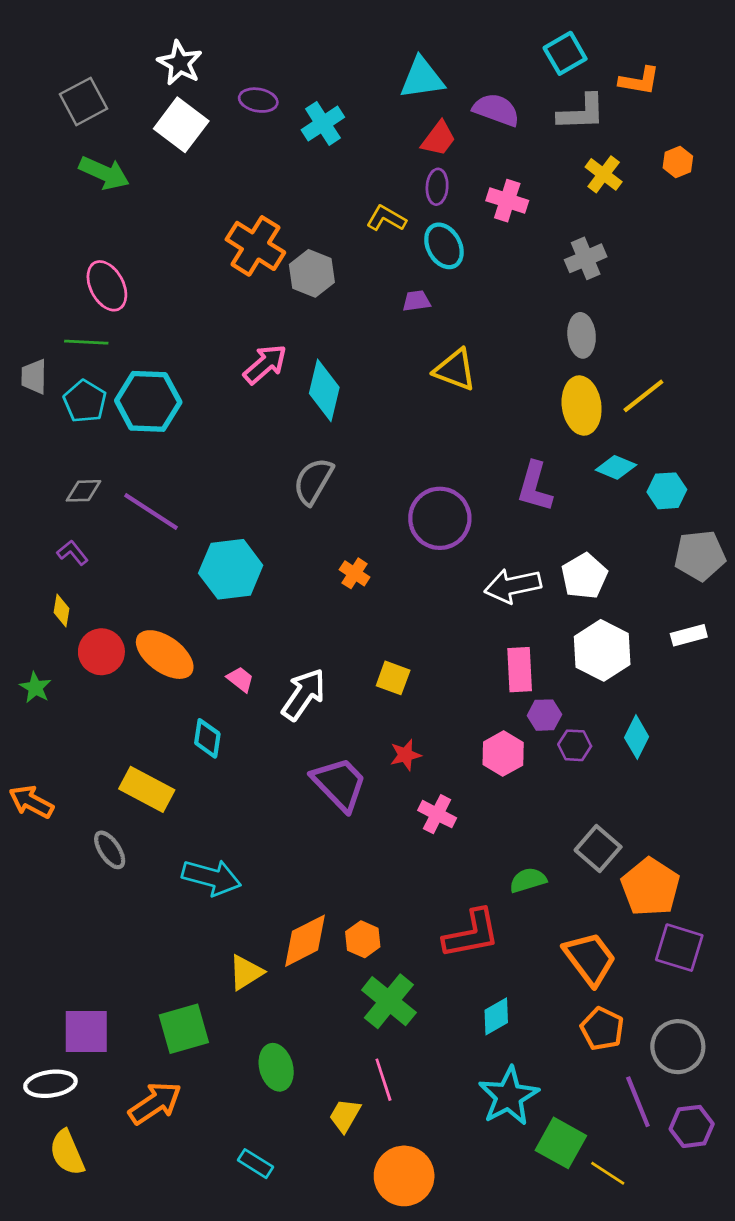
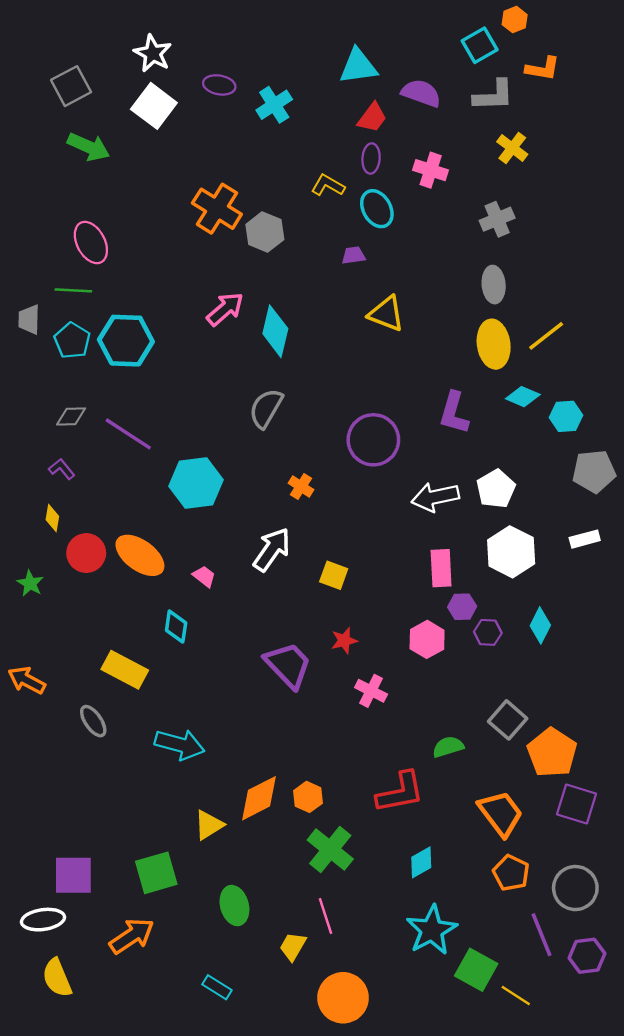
orange hexagon: (678, 162) -> (515, 20), moved
white arrow: (304, 694) -> (272, 550), moved

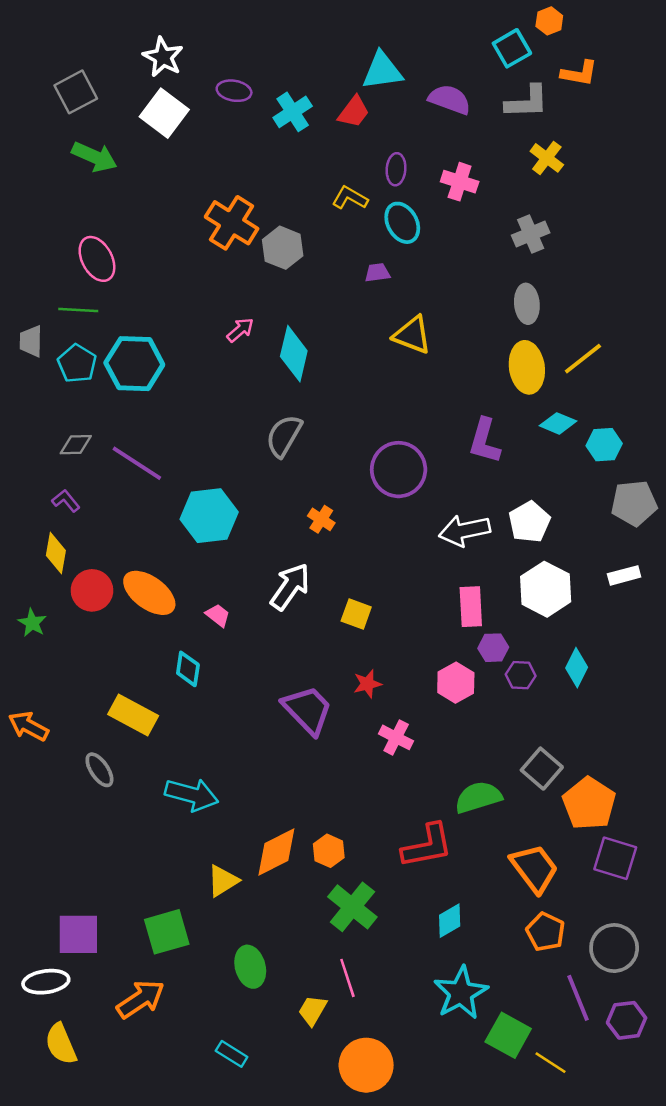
red trapezoid: (372, 118) -> (354, 112), moved
pink arrow: (225, 309) -> (240, 330), size x0.7
yellow diamond: (52, 518) -> (56, 553), size x1.4
green semicircle: (448, 747) -> (478, 797), size x1.4

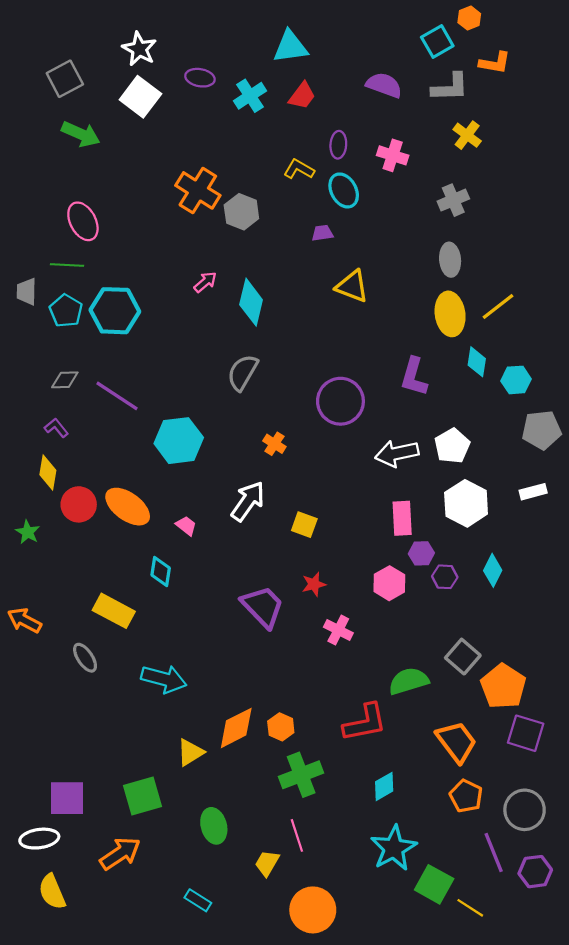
cyan triangle: (382, 71) -> (290, 47), moved
cyan diamond: (558, 423) -> (477, 362), turned 76
green cross: (352, 907) -> (301, 775), turned 30

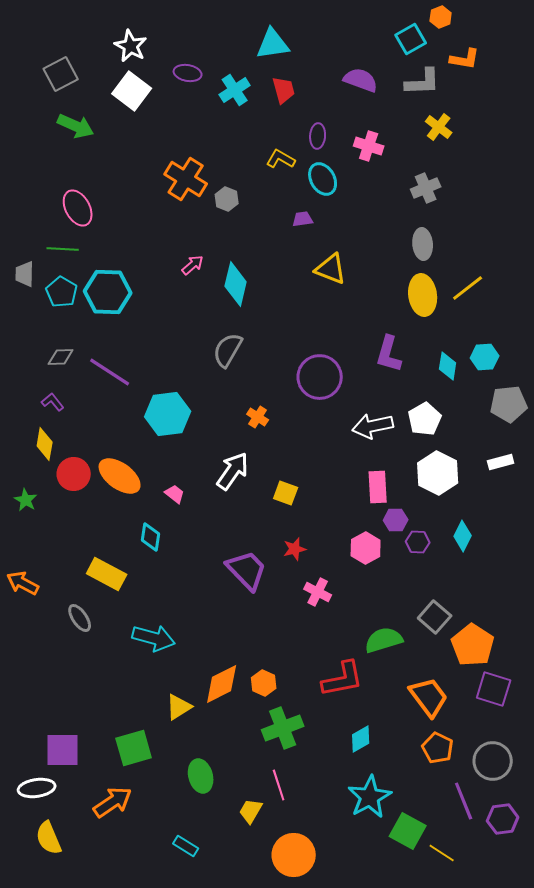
red trapezoid: (302, 96) -> (284, 90), turned -52
gray hexagon: (241, 212) -> (227, 199), size x0.7
cyan diamond: (477, 362) -> (448, 366), moved

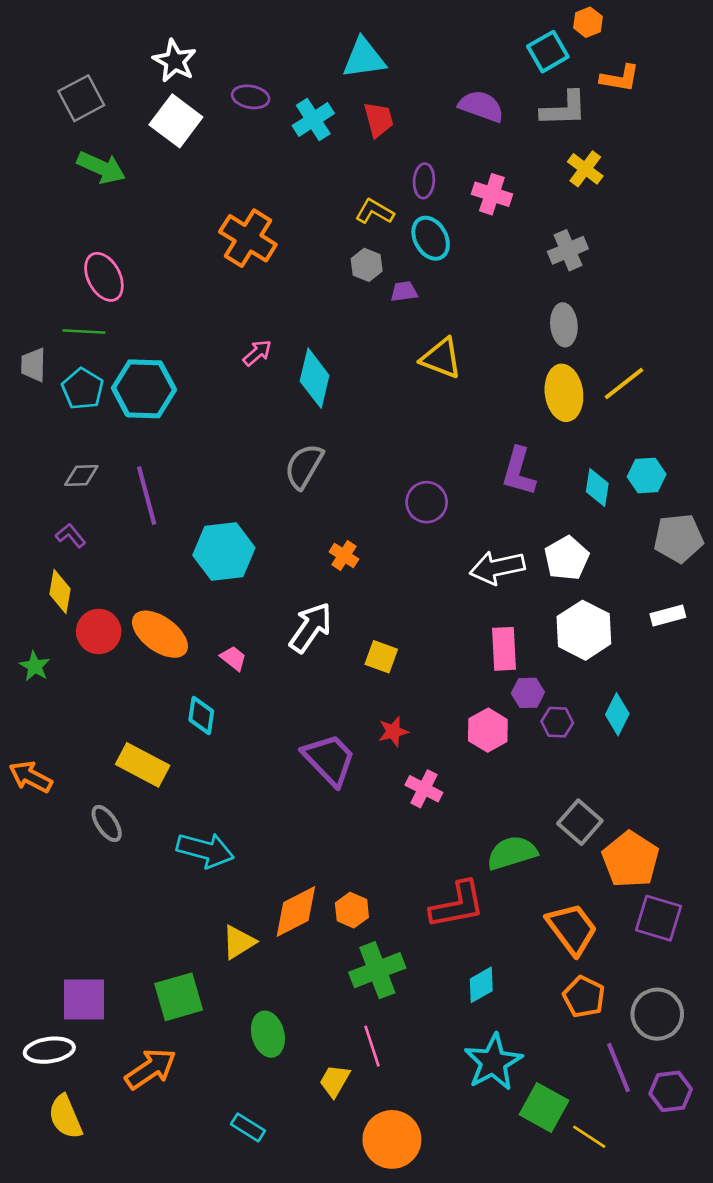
gray hexagon: (227, 199) -> (367, 265), moved
purple line: (110, 372) -> (147, 496), turned 42
purple circle: (320, 377) -> (427, 502), size x0.7

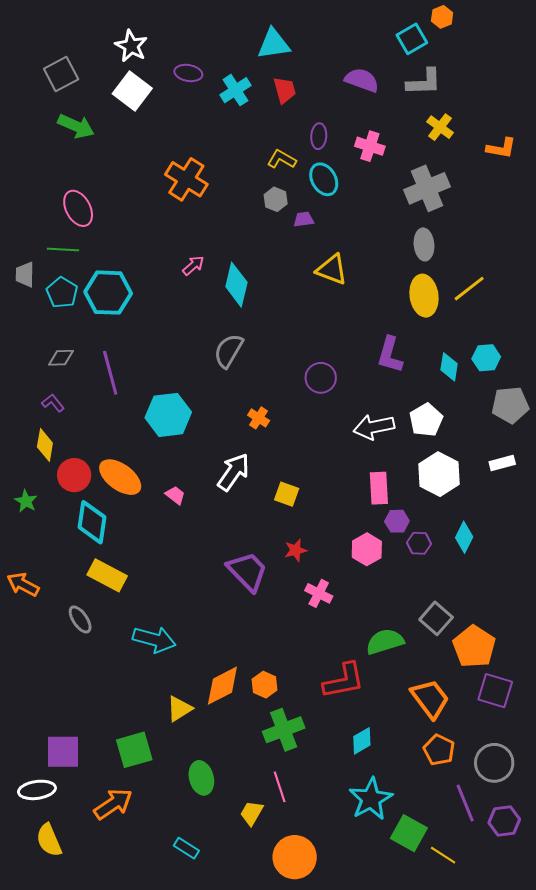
orange L-shape: (620, 78) -> (501, 148), moved
gray cross: (568, 250) -> (427, 188), size x1.5
cyan diamond: (201, 715) -> (92, 522), moved, size x1.5

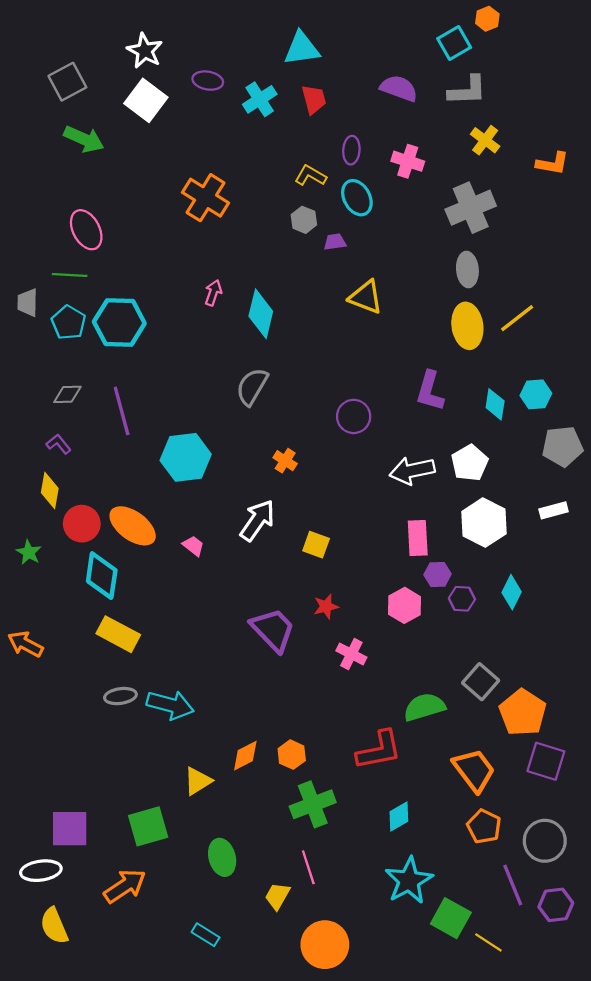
pink arrow: (193, 266) -> (213, 293), turned -30
gray ellipse: (80, 619) -> (120, 696), moved, turned -64
orange diamond: (222, 686) -> (245, 756), size x0.7

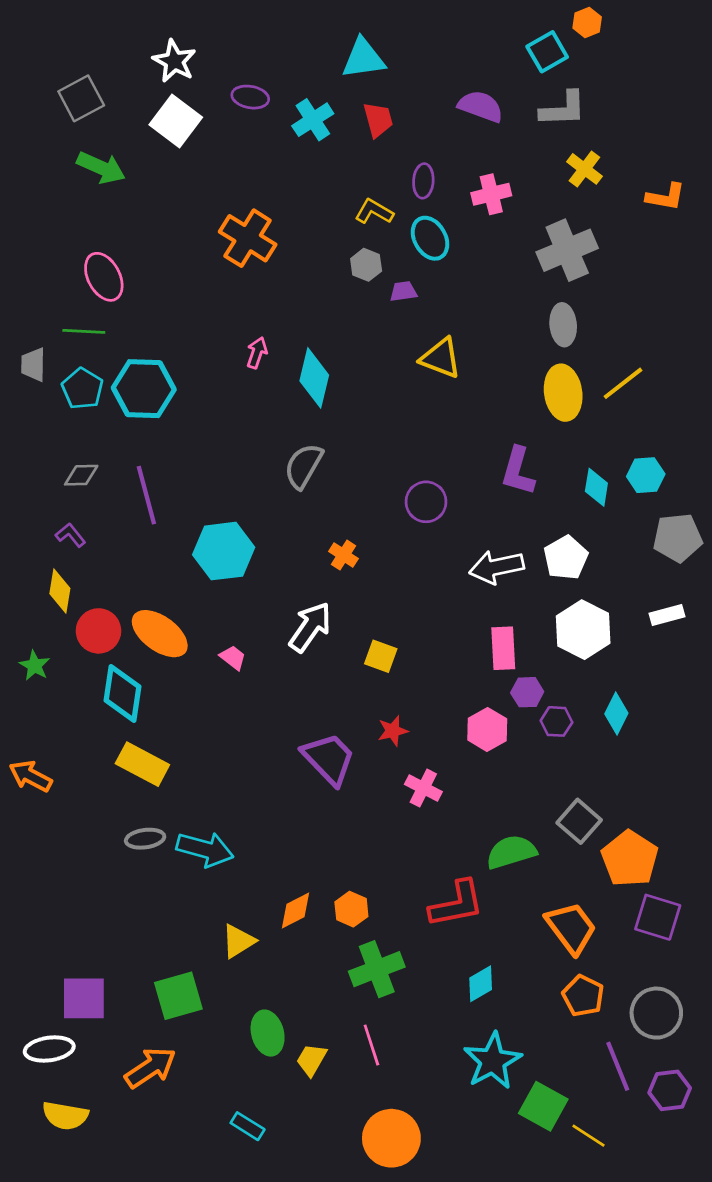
pink cross: (408, 161) -> (491, 194), turned -32
yellow trapezoid: (277, 896) -> (312, 1060), moved
yellow semicircle: (54, 926) -> (65, 1116), turned -57

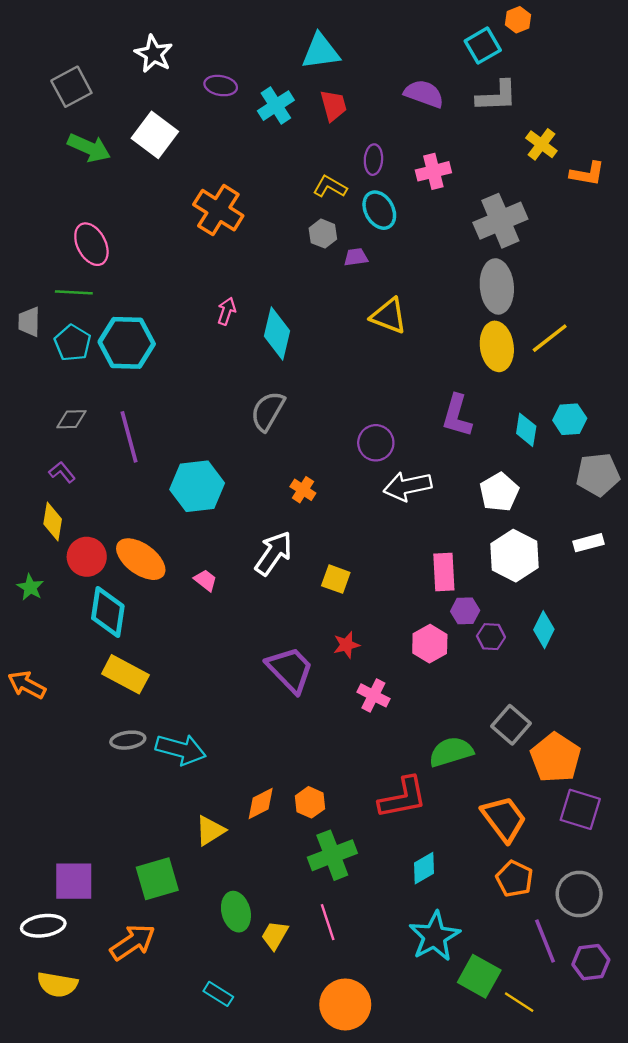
white square: (176, 121) -> (155, 135), moved
yellow cross: (584, 169) -> (541, 144), moved
gray ellipse: (563, 325) -> (497, 286), size x1.4
white arrow: (497, 567) -> (408, 486), moved

